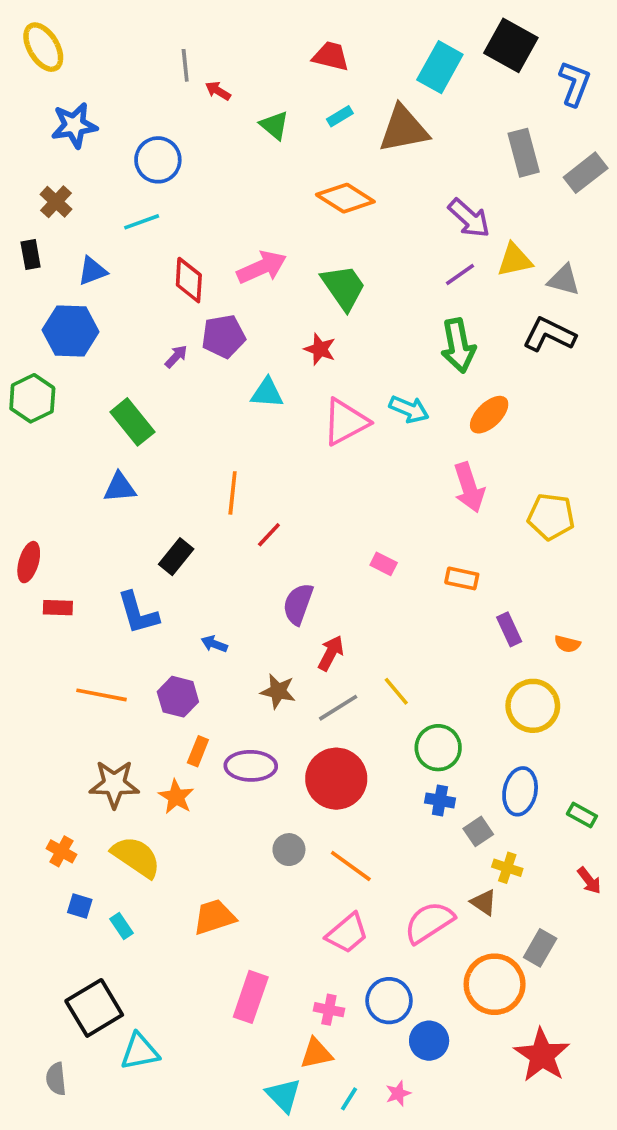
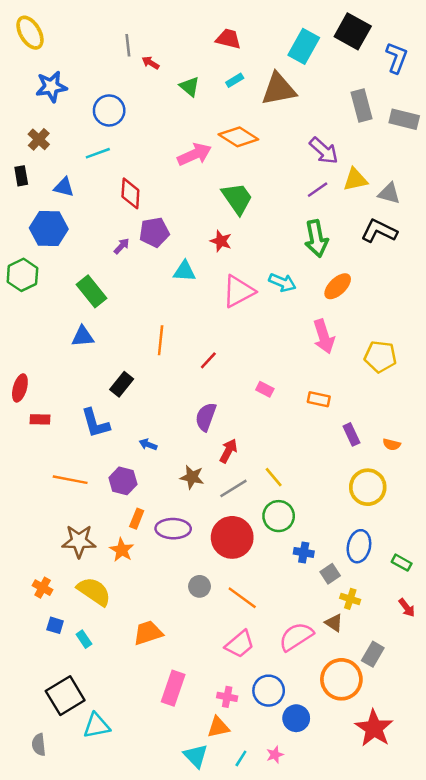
gray rectangle: (586, 173) -> (404, 119), turned 52
pink arrow: (262, 267) -> (194, 154), moved
blue triangle: (92, 271) -> (64, 187), turned 35
red line: (269, 535) -> (208, 360), moved
green circle: (438, 748) -> (279, 516), moved

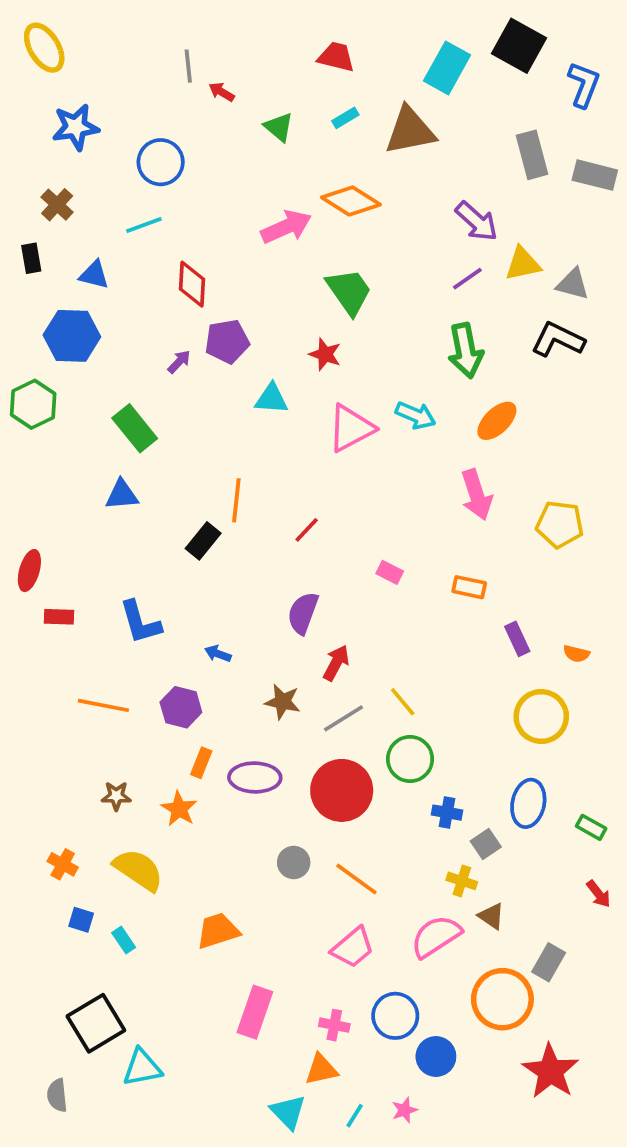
black rectangle: (122, 384) -> (203, 541), moved
brown star: (79, 541) -> (116, 796), size x0.6
yellow cross: (350, 599) -> (462, 881), moved

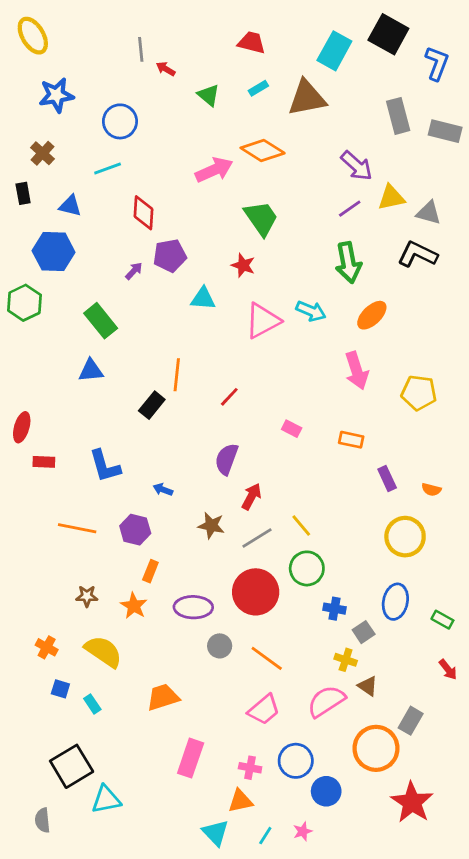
purple ellipse: (255, 777) -> (193, 607), moved

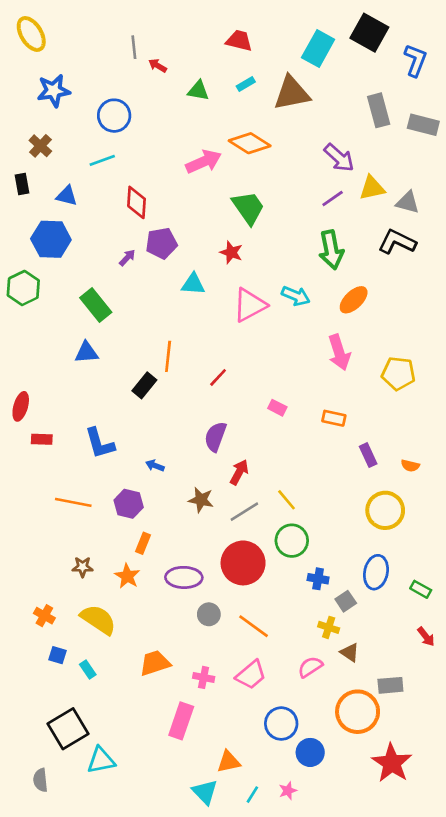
green triangle: (209, 95) -> (198, 91), turned -30
pink semicircle: (326, 701) -> (310, 667), size x0.7
gray rectangle: (411, 721) -> (390, 685), turned 55
pink cross: (250, 768) -> (204, 677), moved

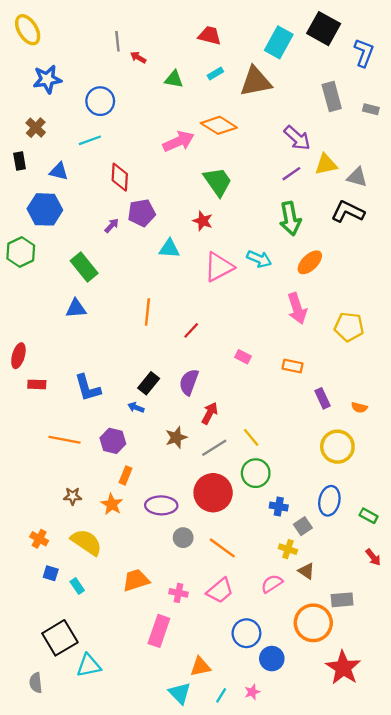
gray rectangle: (423, 125) -> (371, 109), size x0.6
black rectangle: (144, 385) -> (149, 383), moved
brown star: (201, 500) -> (176, 437), turned -30

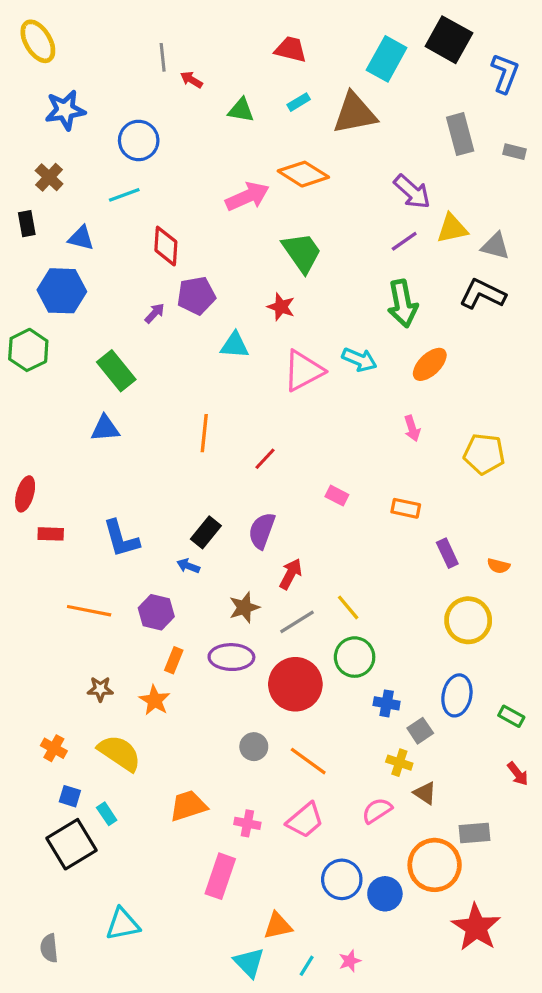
pink arrow: (297, 308) -> (412, 428), size x0.6
purple ellipse: (161, 505) -> (231, 657), moved
black square: (60, 638) -> (71, 844), moved
blue circle: (272, 659) -> (385, 894), moved

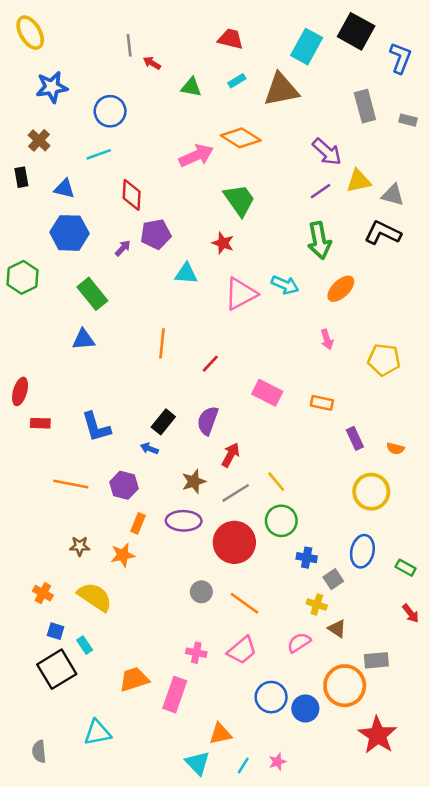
blue hexagon: (62, 291) -> (69, 233), moved
pink rectangle: (337, 496) -> (267, 393), size x1.6
orange star: (155, 700) -> (123, 555), turned 30
orange trapezoid: (188, 806) -> (134, 679), moved

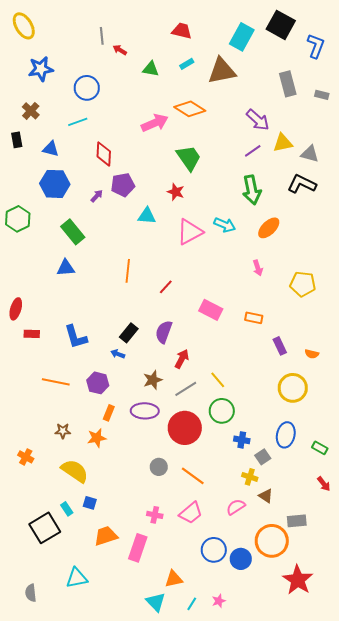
orange cross: (43, 593) -> (26, 457), moved
blue square: (56, 631) -> (90, 503), moved

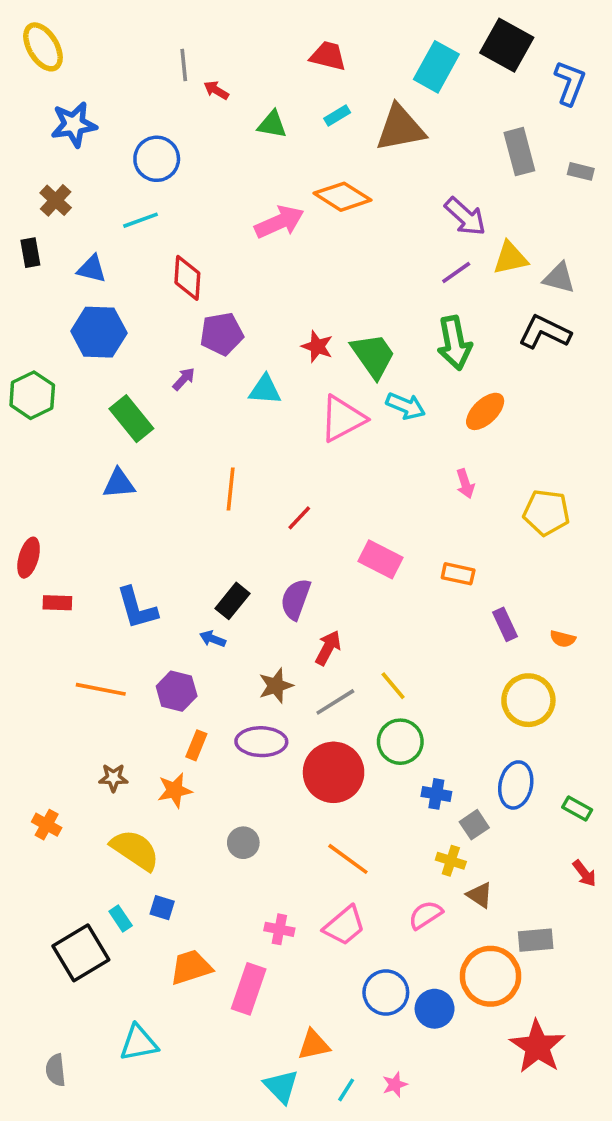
green trapezoid: (189, 158) -> (373, 355), moved
purple arrow: (97, 196) -> (184, 379), moved
gray circle: (159, 467) -> (243, 843), moved

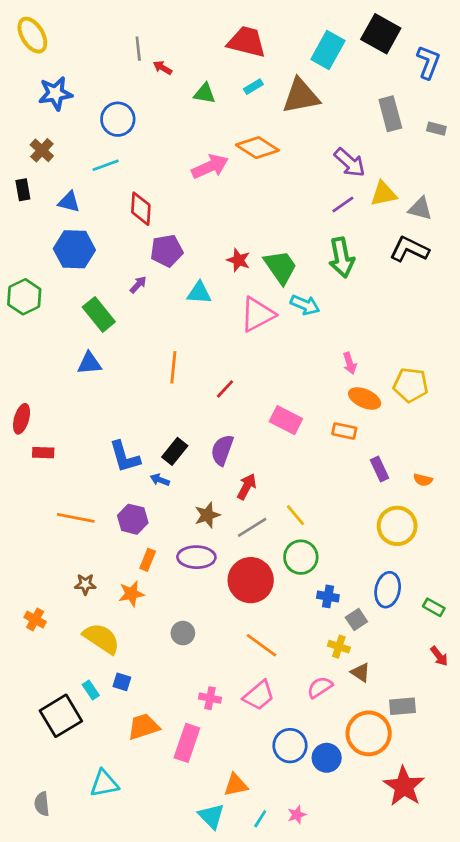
red trapezoid: (328, 56) -> (247, 42), size x1.4
orange ellipse: (485, 411) -> (365, 398), moved, turned 68
blue L-shape: (137, 608) -> (125, 457), moved

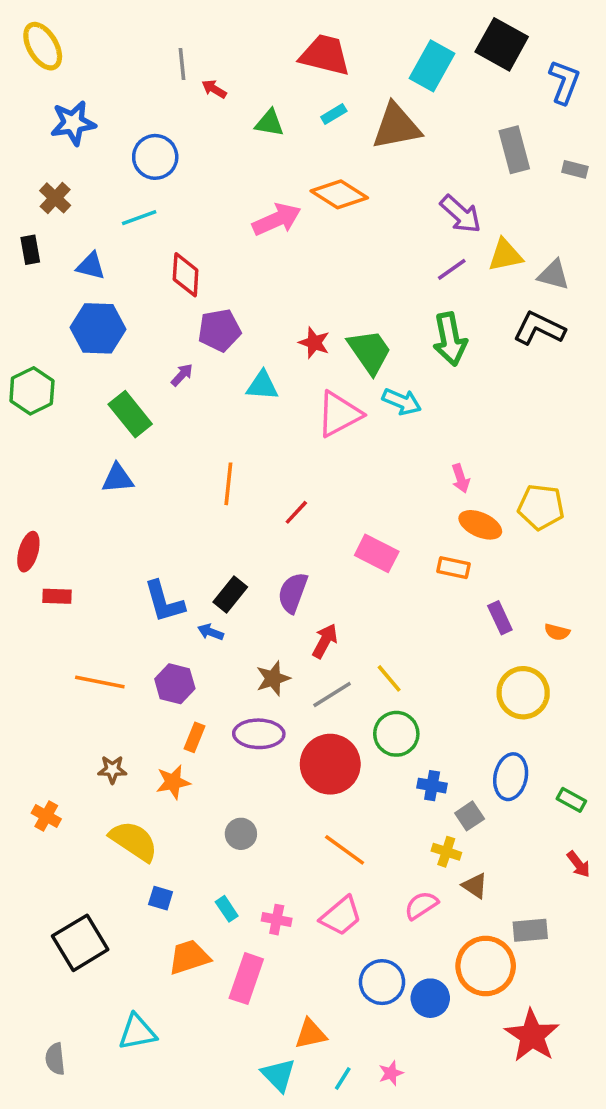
cyan rectangle: (91, 690) -> (227, 909), moved

